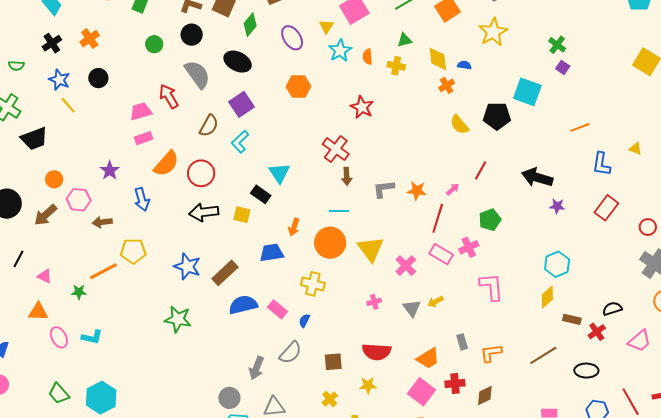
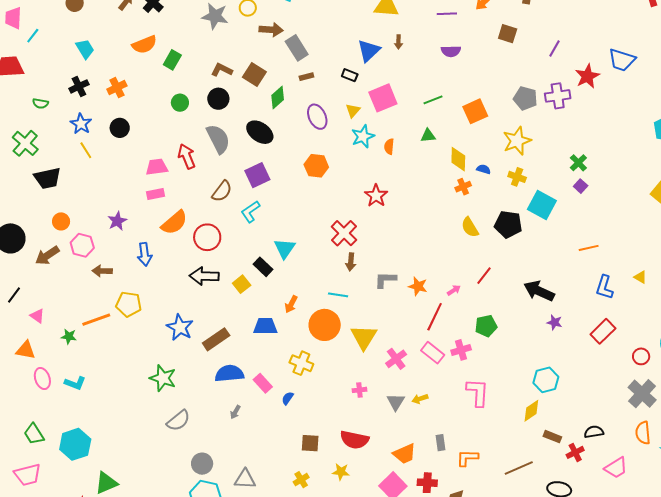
yellow cross: (396, 66) -> (517, 177), moved
yellow square: (242, 215) -> (242, 284), turned 30
gray semicircle: (290, 353) -> (178, 421), moved
gray arrow: (256, 368) -> (235, 412), moved, size x0.6

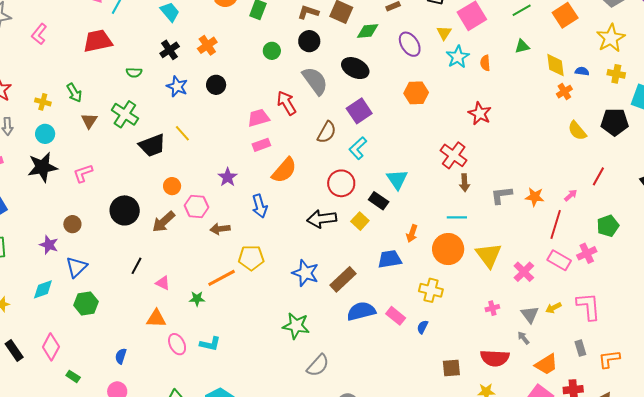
green diamond: (278, 97) -> (368, 31), turned 45
yellow line: (86, 150) -> (182, 133), moved
red circle: (207, 237) -> (341, 183), moved
pink L-shape: (478, 392) -> (588, 306), moved
gray arrow: (235, 412) -> (523, 338), moved, turned 120

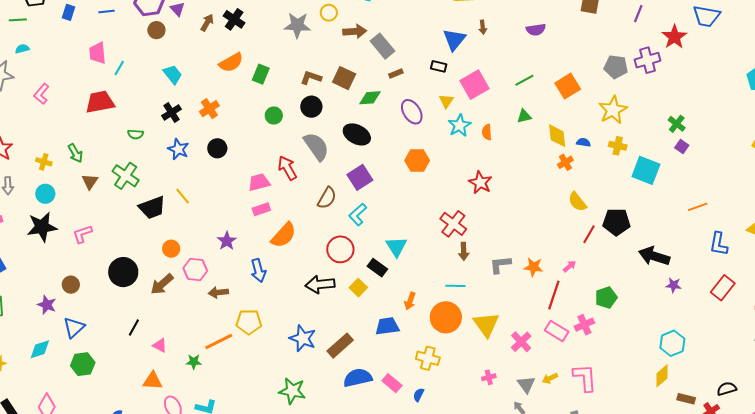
black pentagon: (615, 122) -> (616, 222), moved
red line: (598, 176) -> (589, 234), moved

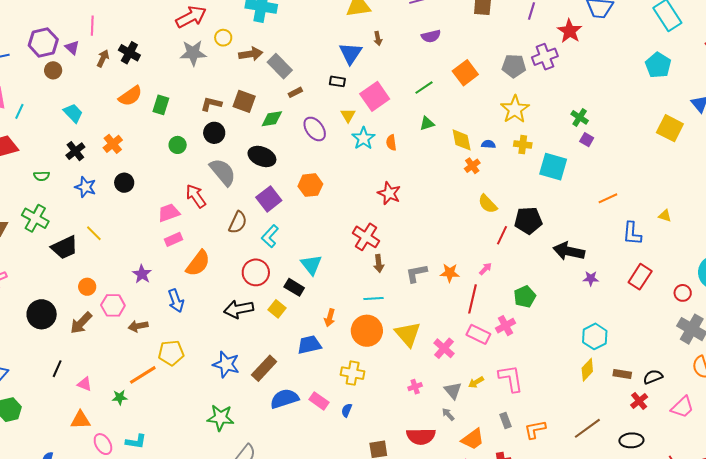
orange square: (568, 86) -> (465, 73), moved
orange hexagon: (417, 161) -> (310, 185), moved
brown rectangle: (686, 399) -> (622, 374), moved

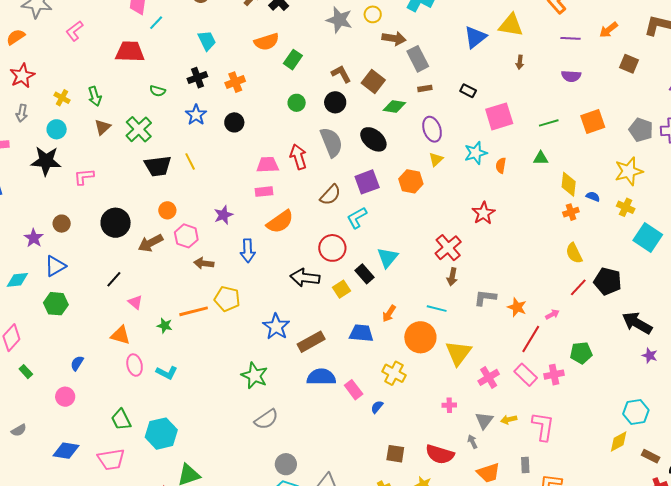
blue triangle: (351, 53) -> (475, 37), moved
brown L-shape: (211, 104) -> (341, 74), turned 30
yellow triangle: (348, 115) -> (436, 159), moved

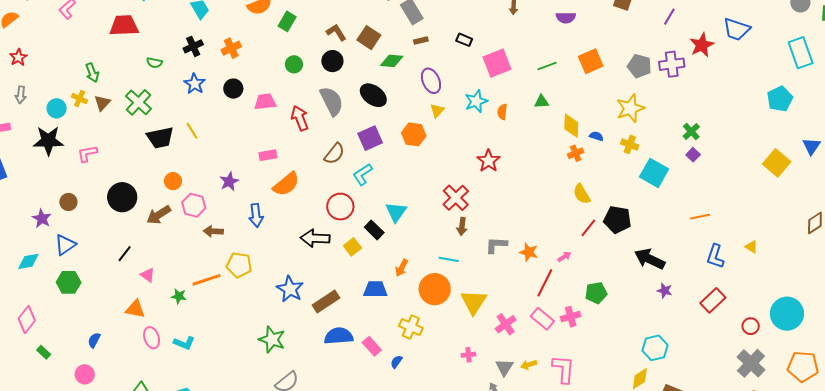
red star: (22, 76) -> (18, 57), size x0.7
yellow cross: (62, 98) -> (80, 99), moved
pink trapezoid: (268, 165) -> (265, 102), moved

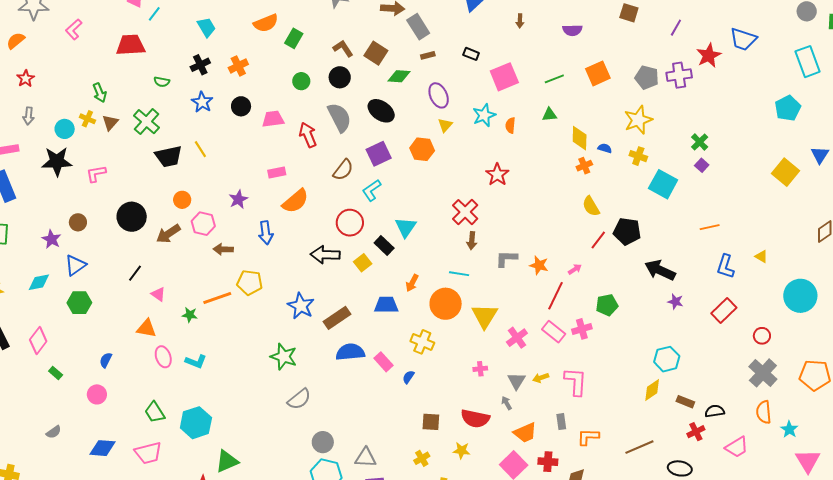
cyan circle: (787, 314) -> (800, 296), moved

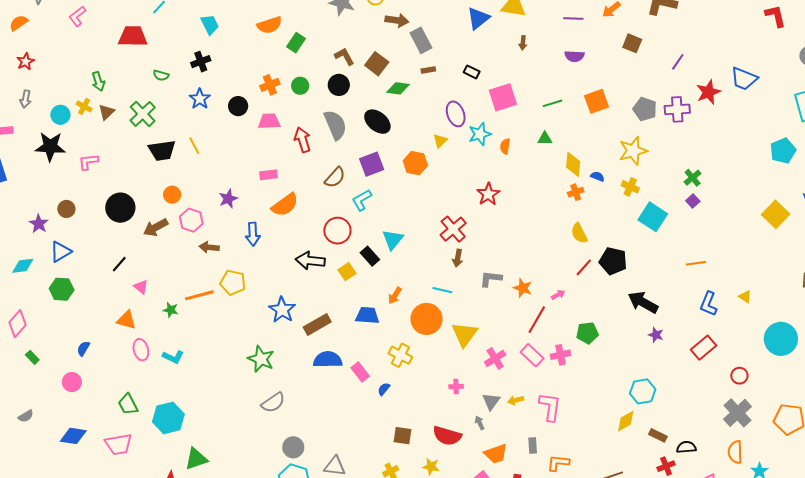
orange cross: (238, 66) -> (270, 85), moved
purple ellipse: (439, 95) -> (456, 114), moved

